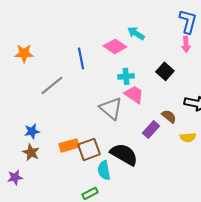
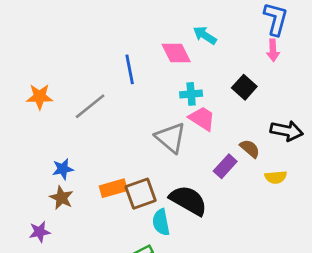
pink diamond: (115, 46) -> (176, 53), turned 30
orange star: (24, 53) -> (40, 97), moved

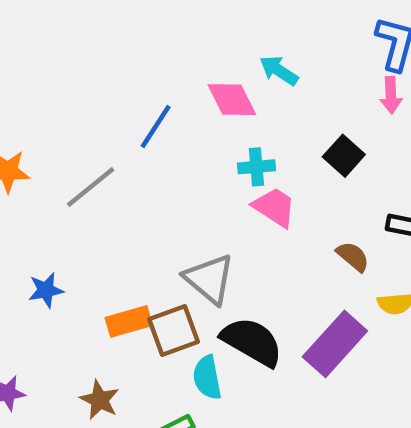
blue line: (130, 69) -> (156, 127), turned 44
gray triangle: (171, 138) -> (209, 279), moved
purple rectangle: (225, 166) -> (335, 344), moved, size x1.6
brown star: (61, 198) -> (100, 400), moved

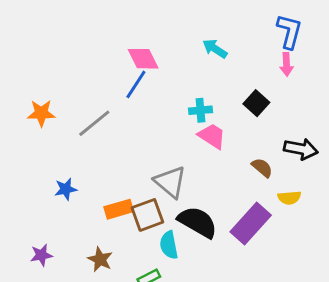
pink diamond: (232, 100) -> (143, 59), moved

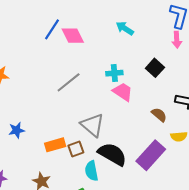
blue line: (136, 84) -> (52, 29), moved
gray line: (94, 123) -> (69, 82), moved
brown square: (147, 215) -> (76, 149), size x0.7

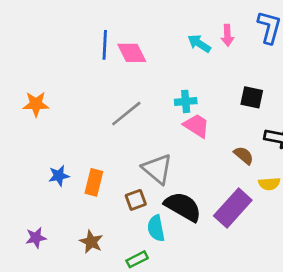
blue line: (52, 29) -> (105, 45), turned -30
pink arrow: (177, 40) -> (227, 35), moved
black square: (155, 68) -> (252, 97), moved, turned -30
orange rectangle: (55, 145) -> (94, 182), moved, turned -60

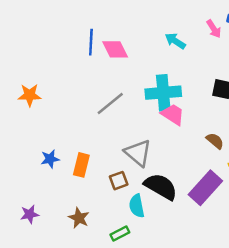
pink arrow: (227, 35) -> (214, 29), moved, turned -30
cyan cross: (186, 101) -> (163, 93), size x1.8

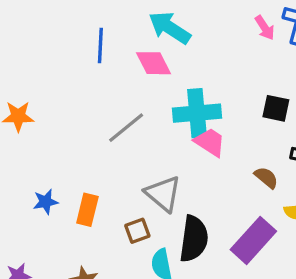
cyan arrow: (175, 41) -> (170, 28), moved, size x1.5
pink diamond: (115, 49) -> (153, 63), moved
black semicircle: (161, 187) -> (194, 239), turned 68

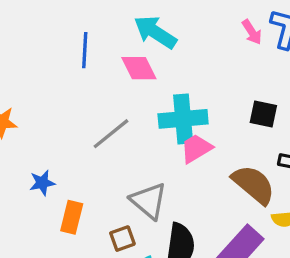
pink trapezoid: (210, 142) -> (196, 148), turned -64
brown semicircle: (266, 178) -> (254, 184), size x1.8
blue star: (46, 202) -> (42, 183), moved

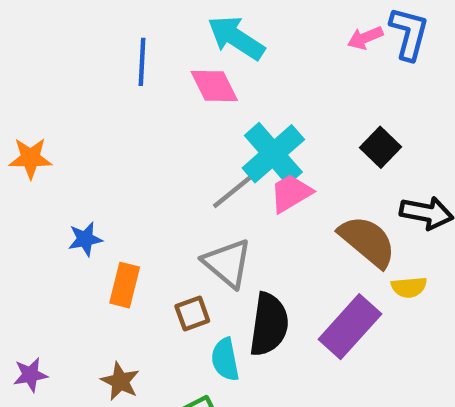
pink arrow: (252, 32) -> (365, 38), turned 100
black square: (263, 114) -> (381, 147), turned 32
cyan cross: (183, 119) -> (273, 154), turned -36
gray line: (111, 134) -> (236, 189), moved

